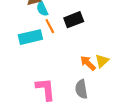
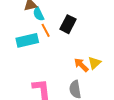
black rectangle: (74, 20) -> (68, 24), turned -42

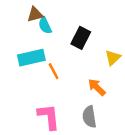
orange line: (46, 30) -> (54, 71), moved
yellow triangle: (94, 63) -> (113, 58), moved

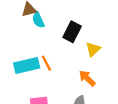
cyan rectangle: (31, 58) -> (27, 65), moved
yellow triangle: (113, 58) -> (93, 49), moved

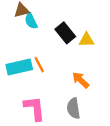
black rectangle: (72, 32) -> (65, 33), turned -66
yellow triangle: (93, 49) -> (86, 40), moved, turned 42

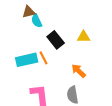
black rectangle: (65, 33) -> (56, 40), moved

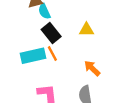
yellow triangle: (84, 37) -> (86, 30), moved
black rectangle: (56, 40) -> (51, 33), moved

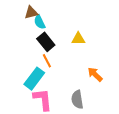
cyan rectangle: (33, 56) -> (34, 79), moved, turned -40
orange arrow: (92, 68) -> (95, 74), moved

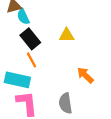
cyan rectangle: (34, 79) -> (17, 80), turned 65

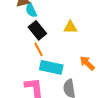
cyan rectangle: (17, 80) -> (51, 67), moved

